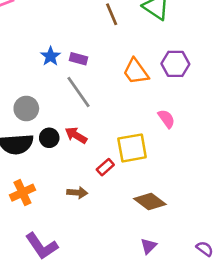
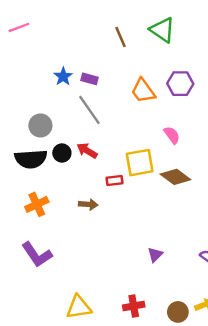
red rectangle: (105, 167) -> (115, 180), turned 35
brown diamond: (150, 201) -> (175, 177), moved
purple L-shape: (42, 246) -> (37, 255), moved

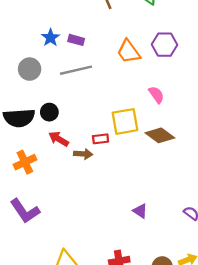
gray line: (89, 110) -> (76, 70), turned -68
gray circle: (40, 126) -> (30, 69), moved
red arrow: (87, 151) -> (59, 139), moved
brown arrow: (88, 204) -> (83, 154), moved
purple triangle: (155, 255) -> (140, 211), turned -42

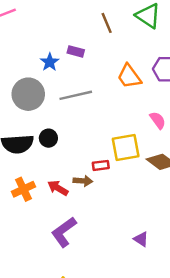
purple rectangle: (76, 40) -> (76, 51), moved
gray circle: (30, 69) -> (28, 94), size x1.4
red arrow: (59, 139) -> (58, 188), moved
purple L-shape: (25, 211) -> (64, 232), moved, turned 88

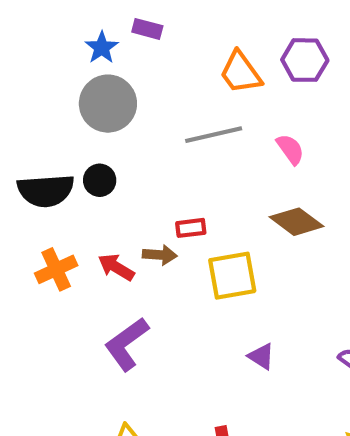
gray circle: (28, 94) -> (108, 104), moved
gray line: (76, 95) -> (214, 135), moved
yellow square: (126, 148) -> (232, 276), moved

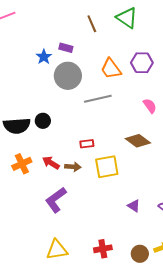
gray circle: (108, 104) -> (68, 76), moved
pink semicircle: (290, 149) -> (150, 106), moved
brown arrow: (160, 255) -> (73, 167), moved
purple triangle: (261, 356) -> (134, 206), moved

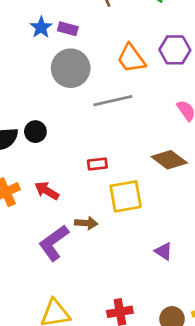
blue star: (44, 57) -> (41, 27), moved
brown arrow: (73, 167) -> (86, 223), moved

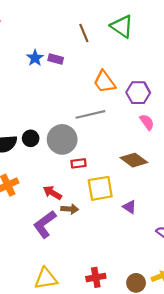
purple hexagon: (175, 50) -> (138, 93), moved
gray circle: (71, 68) -> (62, 139), moved
red arrow: (47, 191) -> (52, 193), moved
purple triangle: (164, 251) -> (129, 207), moved

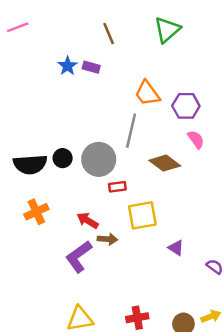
green triangle: (122, 26) -> (167, 30), turned 45
brown line: (84, 33) -> (109, 33), moved
gray line: (90, 114) -> (131, 131), turned -64
brown diamond: (134, 160) -> (165, 163), moved
purple triangle: (129, 207) -> (176, 248), moved

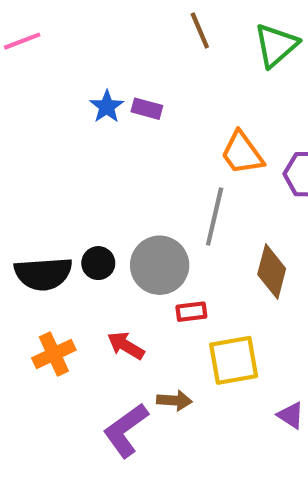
brown line: (109, 33) -> (200, 30), moved
brown diamond: (165, 163) -> (272, 272), turned 68
red arrow: (87, 220) -> (126, 346), moved

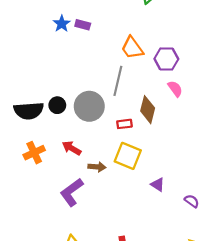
red rectangle: (191, 312) -> (125, 124), moved
yellow square: (234, 360) -> (128, 156), turned 32
brown arrow: (174, 401) -> (97, 167), moved

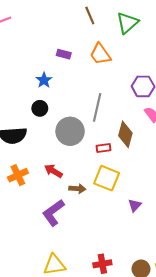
blue star: (62, 24) -> (44, 80), moved
orange trapezoid: (132, 48) -> (100, 54), moved
black circle: (57, 105) -> (40, 108), moved
purple triangle: (158, 185) -> (135, 205), turned 40

